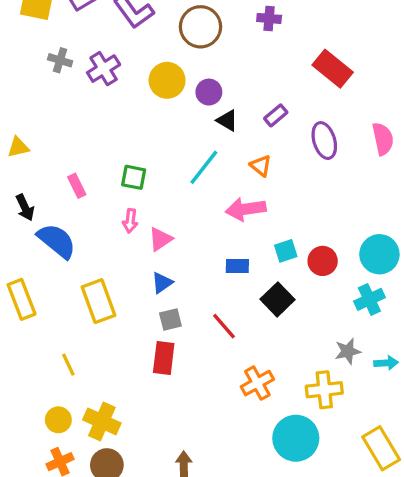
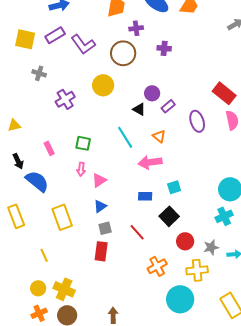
purple cross: (104, 69) -> (65, 99), moved
red rectangle: (333, 69) -> (224, 93), moved
purple circle: (209, 92) -> (152, 93), moved
cyan line: (204, 167) -> (125, 137), turned -70
red circle: (323, 261) -> (185, 241), moved

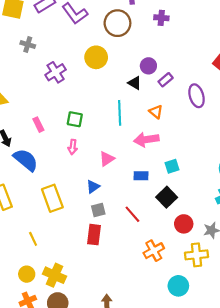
cyan line: (125, 137) -> (120, 113), turned 30
pink triangle: (99, 180) -> (107, 159), moved
cyan circle: (180, 299) -> (178, 286), size x0.7

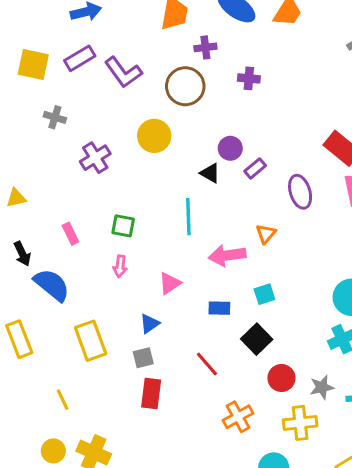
orange triangle: (156, 112) -> (266, 234), moved, turned 32
gray square: (98, 210) -> (143, 358), moved

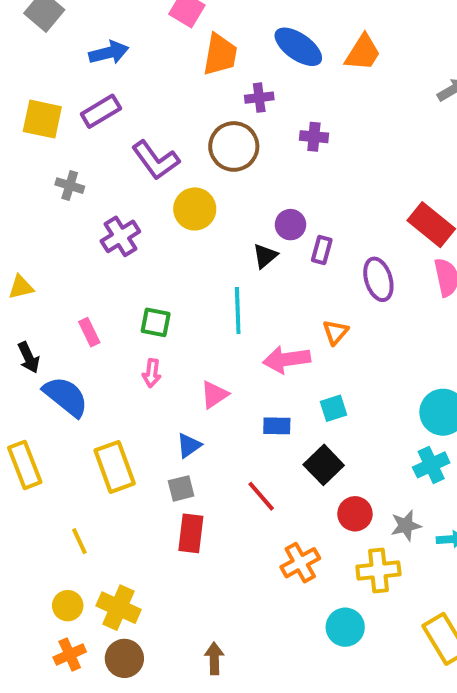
purple L-shape: (123, 72) -> (156, 160), moved
purple rectangle: (255, 168) -> (322, 250), turned -35
black triangle: (210, 173) -> (265, 256), turned 50

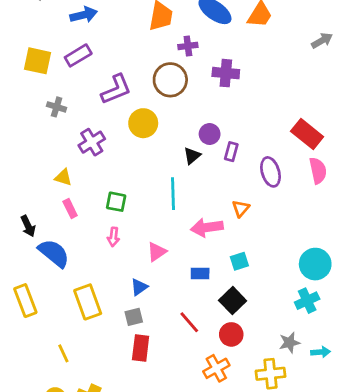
purple cross: (314, 137) -> (226, 73), size x1.4
purple L-shape: (156, 160) -> (116, 89), turned -76
yellow triangle: (21, 287) -> (63, 177), moved, turned 30
red circle: (355, 514) -> (231, 334), moved

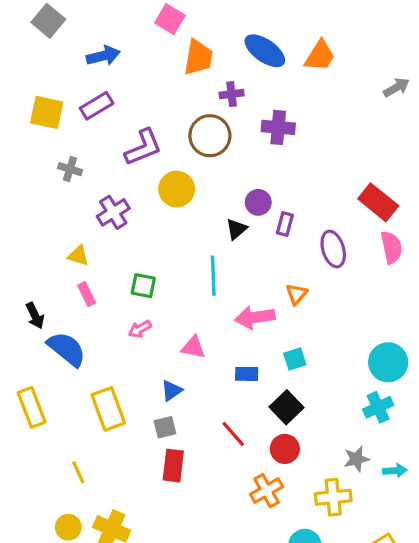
pink arrow: (113, 237) -> (140, 329), turned 54
pink triangle: (157, 252) -> (193, 347), turned 45

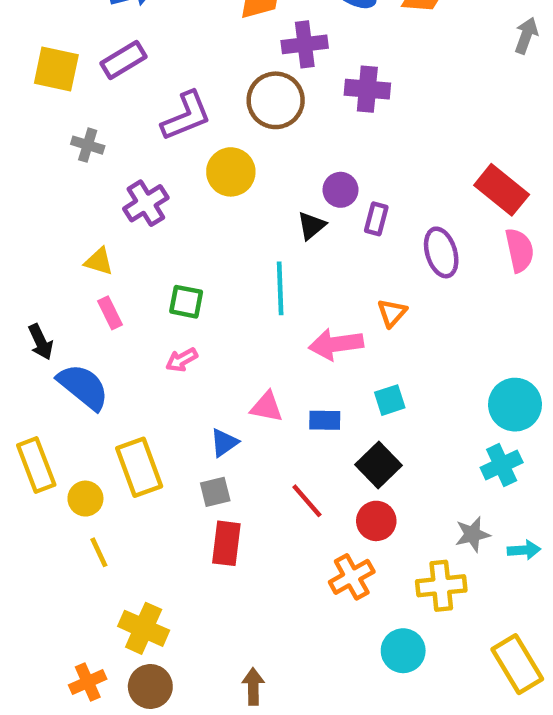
gray arrow: (396, 87) -> (526, 35), turned -40
purple cross: (232, 94) -> (305, 44), size x1.4
pink triangle: (193, 347) -> (267, 407), moved
yellow circle: (68, 527) -> (85, 499), moved

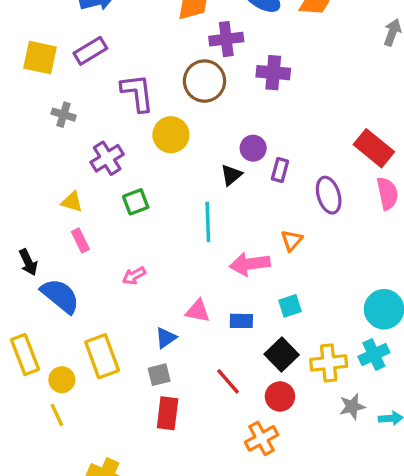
purple L-shape: (186, 116) -> (137, 93), turned -75
green square: (186, 302) -> (136, 202), moved, turned -32
yellow line: (99, 552) -> (57, 415), moved
yellow cross: (441, 586) -> (329, 363), moved

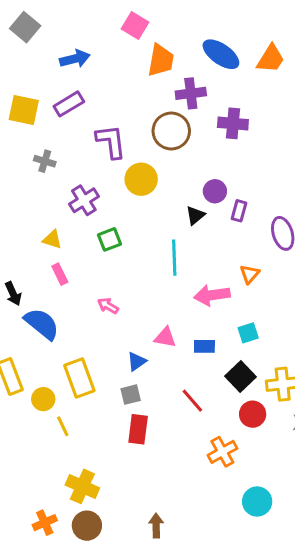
pink arrow: (134, 276) -> (108, 306), turned 60
red circle: (280, 396) -> (253, 414), moved
yellow line: (57, 415) -> (63, 426), moved

